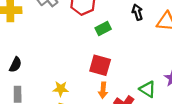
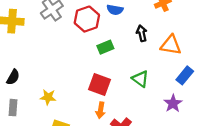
yellow star: (61, 89) -> (48, 97), moved
green triangle: (148, 89) -> (140, 79), moved

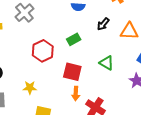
red hexagon: (87, 19) -> (43, 51), moved
black arrow: (142, 33) -> (103, 24), turned -120

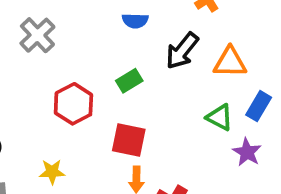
black arrow: (103, 24) -> (182, 51), size x1.5
green triangle: (107, 63) -> (220, 117), moved

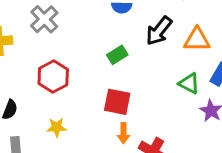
red hexagon: (73, 104) -> (53, 77), moved

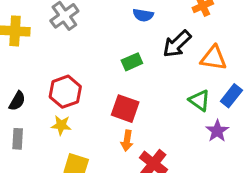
red hexagon: (53, 77) -> (65, 92), moved

